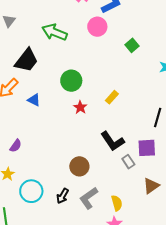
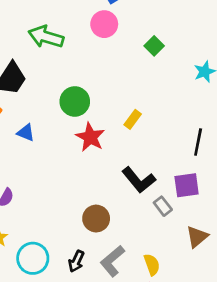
red star: (80, 107) -> (90, 137), size x1.5

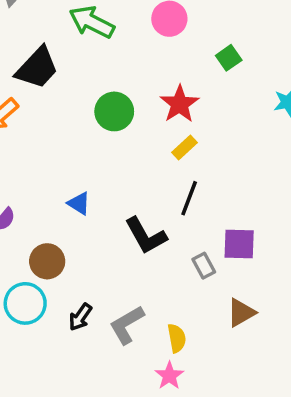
blue triangle: (26, 133) -> (79, 203), moved
red star: (90, 137) -> (179, 104), moved
black line: (198, 142) -> (189, 198), moved
black L-shape: (139, 180) -> (146, 236), moved
brown circle: (96, 219) -> (47, 261), moved

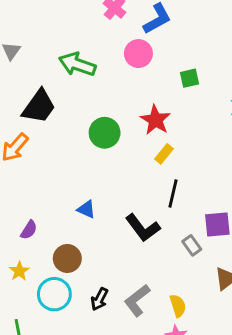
green square: (229, 58) -> (190, 78), turned 30

